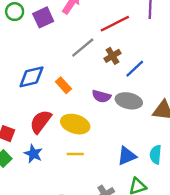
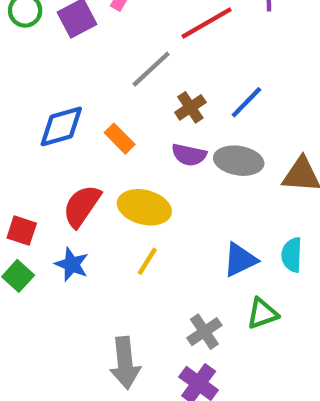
brown cross: (112, 56) -> (190, 107), moved
yellow line: (75, 154) -> (147, 261), turned -56

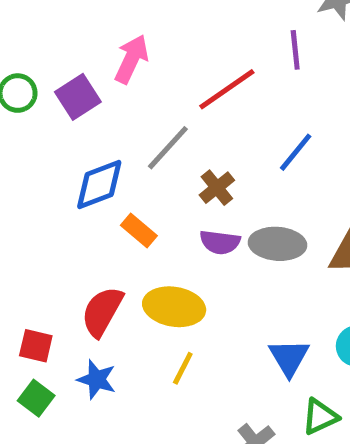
blue line: (246, 102) -> (296, 152), moved
blue diamond: (61, 126) -> (99, 185), moved
blue triangle: (240, 260) -> (289, 357), turned -30

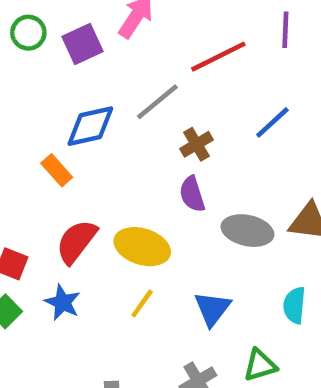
orange rectangle: (139, 230) -> (57, 170), moved
purple semicircle: (220, 242) -> (192, 194), turned 57
gray ellipse: (277, 244) -> (247, 231), moved
blue triangle: (289, 357) -> (212, 309), moved

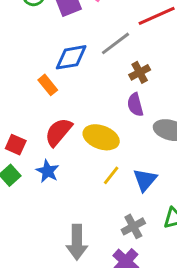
yellow line: (142, 303) -> (111, 175), moved

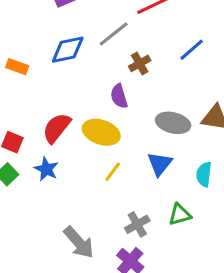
orange rectangle: (48, 85) -> (17, 67), moved, turned -30
purple semicircle: (135, 105) -> (119, 96), moved
blue triangle: (145, 180) -> (160, 164), moved
gray arrow: (77, 242) -> (79, 242), turned -40

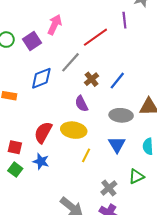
blue line: (192, 50) -> (117, 81), moved

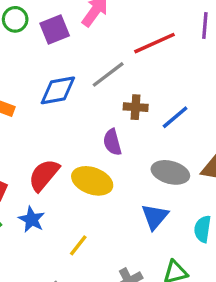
brown cross: (92, 79) -> (136, 107), turned 32
yellow line: (86, 155) -> (78, 245), moved

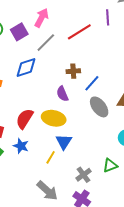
gray line: (108, 74) -> (46, 43), moved
blue line: (175, 117) -> (92, 83), moved
gray ellipse: (170, 172) -> (99, 107), turned 45
blue triangle: (155, 217) -> (64, 142), moved

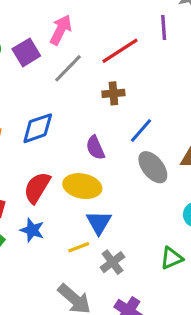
blue diamond: (26, 68) -> (38, 128), moved
brown cross: (73, 71) -> (113, 93), moved
yellow line: (51, 157) -> (79, 247), turned 40
gray cross: (84, 175) -> (112, 262), moved

